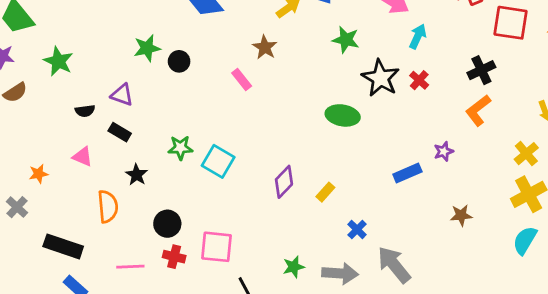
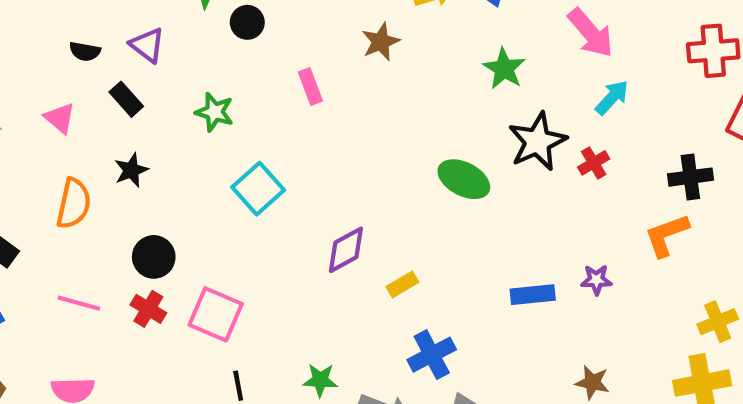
pink rectangle: (242, 79) -> (310, 86), moved
green star: (180, 148) -> (214, 112), moved
blue cross: (357, 229) -> (432, 355), size x1.5

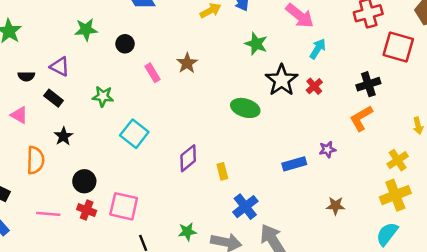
black circle: (247, 22) -> (125, 44), moved
brown star: (381, 42) -> (187, 63), moved
yellow rectangle: (402, 284) -> (222, 171), turned -63

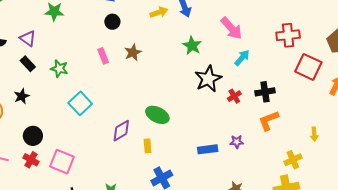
black circle: (125, 44) -> (112, 22), moved
black cross: (368, 84) -> (265, 92), moved
red cross: (314, 86) -> (234, 96), moved
black rectangle: (54, 98) -> (28, 64), moved
green ellipse: (245, 108) -> (157, 115), moved

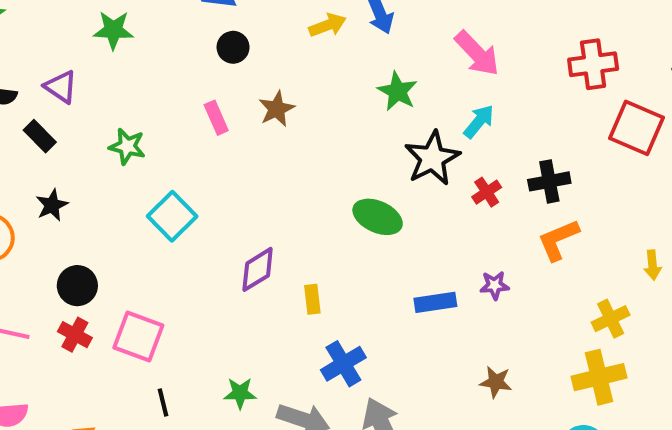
cyan arrow: (242, 58) -> (479, 121), moved
black rectangle: (28, 64) -> (40, 136), moved
green ellipse: (157, 115) -> (378, 217), moved

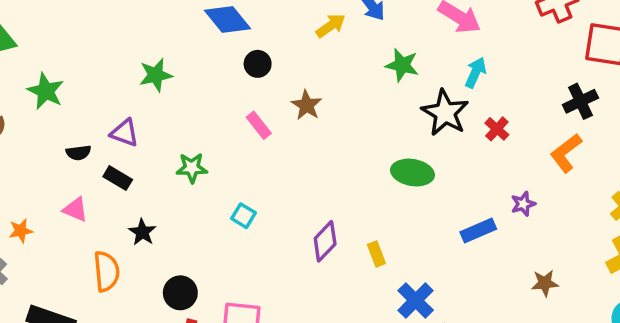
black cross: (549, 181) -> (580, 101), moved
cyan square: (172, 216) -> (243, 216), size x0.6

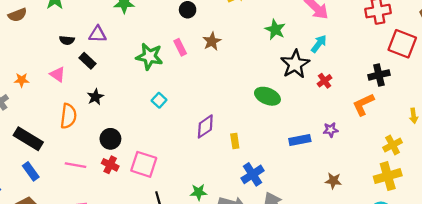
purple triangle: (125, 133) -> (98, 34), turned -30
green star: (192, 168) -> (149, 56), moved, size x1.4

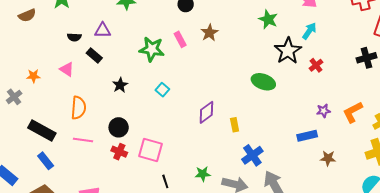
black star: (95, 97) -> (120, 85), moved
orange L-shape: (363, 104) -> (353, 112), moved
blue rectangle: (300, 140) -> (307, 136), moved
pink line: (76, 165) -> (83, 140), moved

